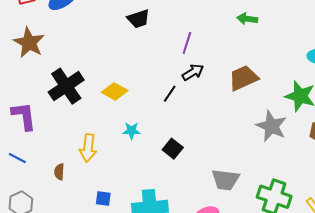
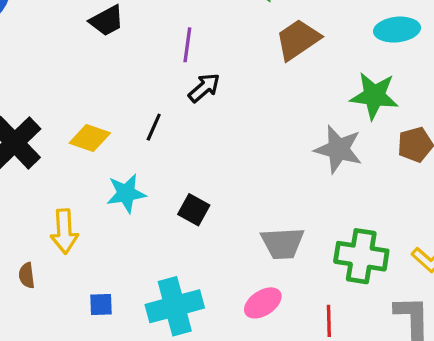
brown trapezoid: (243, 78) -> (298, 39), moved
black line: (170, 94) -> (154, 127), moved
cyan star: (132, 131) -> (126, 193), size x1.4

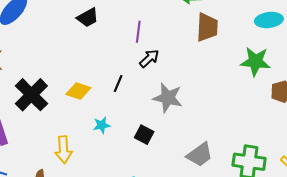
brown trapezoid: (298, 39) -> (207, 27), turned 128
gray star: (338, 149) -> (168, 98), moved
cyan star: (126, 193) -> (102, 125), size x0.7
gray trapezoid: (283, 243) -> (200, 155), turned -32

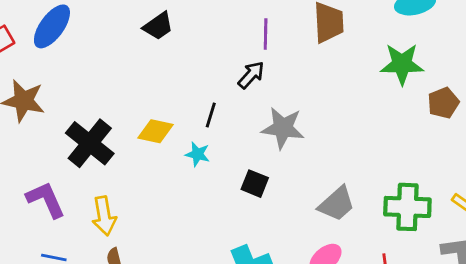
purple line: (138, 32) -> (266, 34), moved
cyan star: (102, 125) -> (198, 154), moved, turned 30
yellow arrow: (64, 150) -> (104, 216), moved

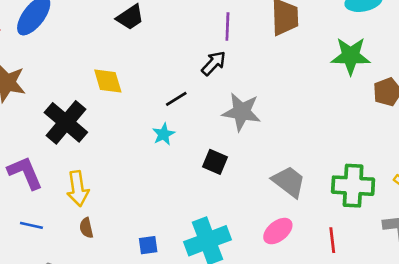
black line: (211, 115) -> (176, 99), turned 40
yellow diamond: (156, 131) -> (108, 81), moved, turned 60
cyan star: (198, 154) -> (164, 134), turned 30
gray trapezoid: (337, 204) -> (289, 182), turned -102

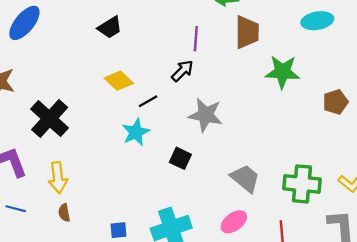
green star: (351, 56) -> (282, 72), moved
yellow diamond: (108, 81) -> (119, 81), moved, turned -32
cyan star: (164, 134) -> (136, 132), size x1.4

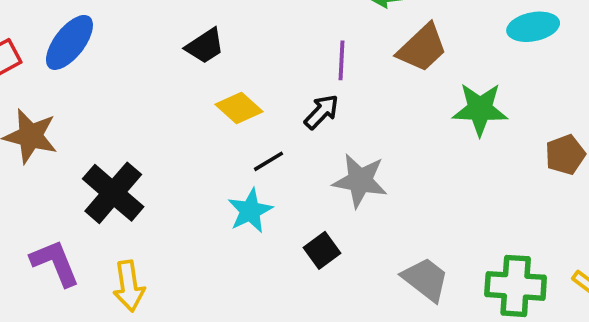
brown trapezoid: (247, 32) -> (422, 48), turned 48
yellow diamond: (119, 81) -> (239, 108), moved
black square: (180, 158) -> (322, 250), turned 30

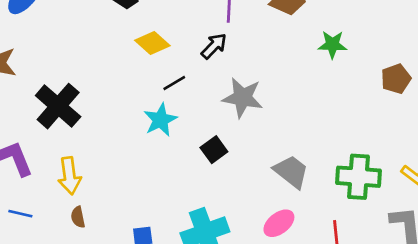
green star: (480, 109) -> (332, 45), size x0.7

